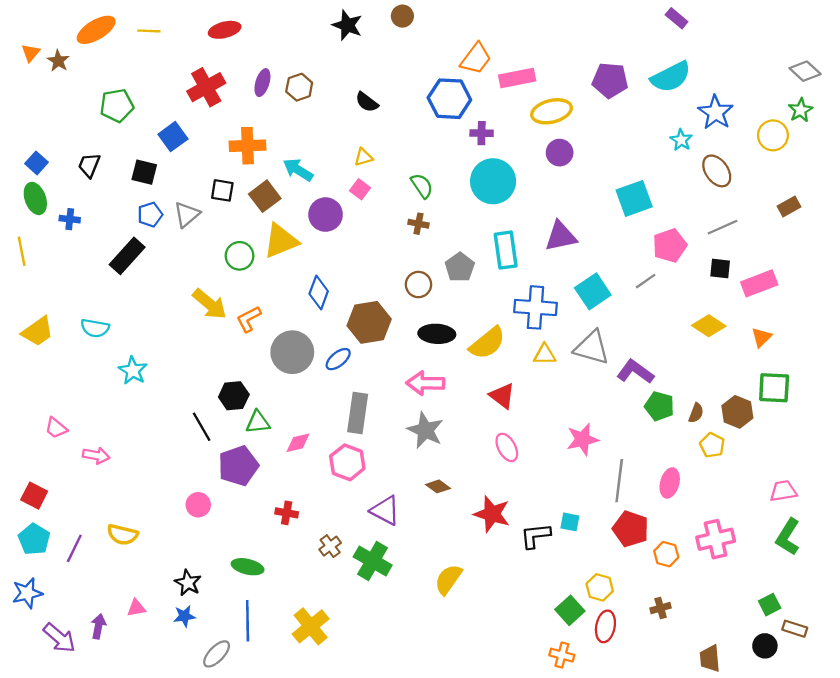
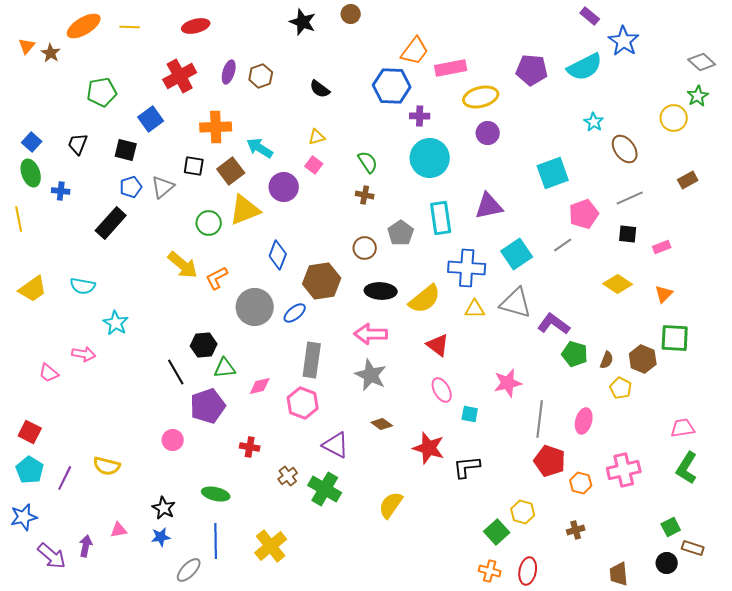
blue star: (716, 112) -> (624, 41), moved
pink rectangle: (759, 283) -> (662, 247), size x0.6
pink arrow: (96, 455) -> (84, 354), moved
cyan square: (570, 522) -> (470, 414), moved
red ellipse: (605, 626) -> (528, 571), moved

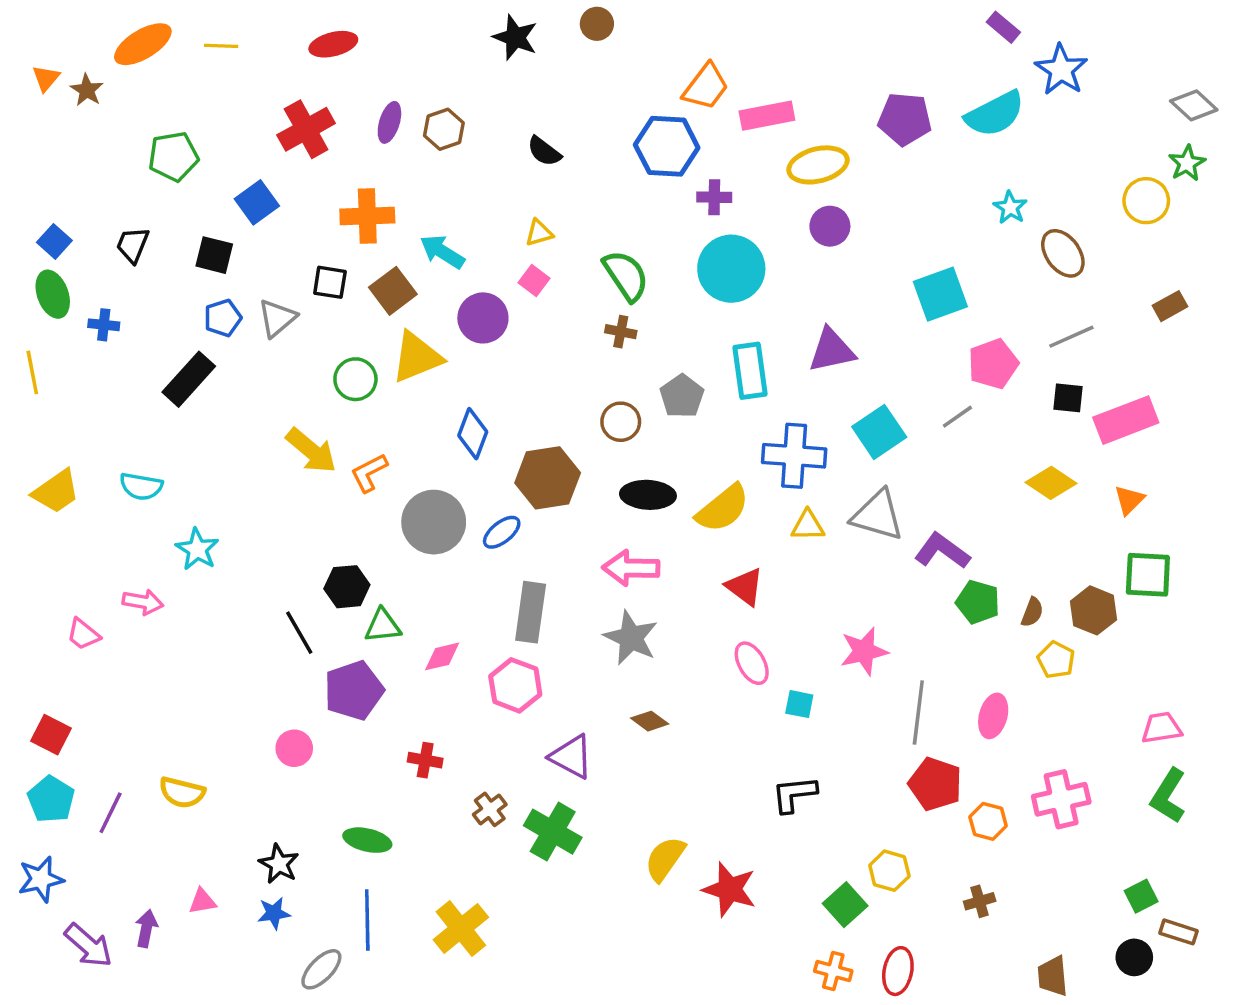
green semicircle: (368, 162) -> (626, 275), size x1.4
pink rectangle: (662, 247) -> (1126, 420), size x2.0
red star: (429, 448) -> (730, 889), moved

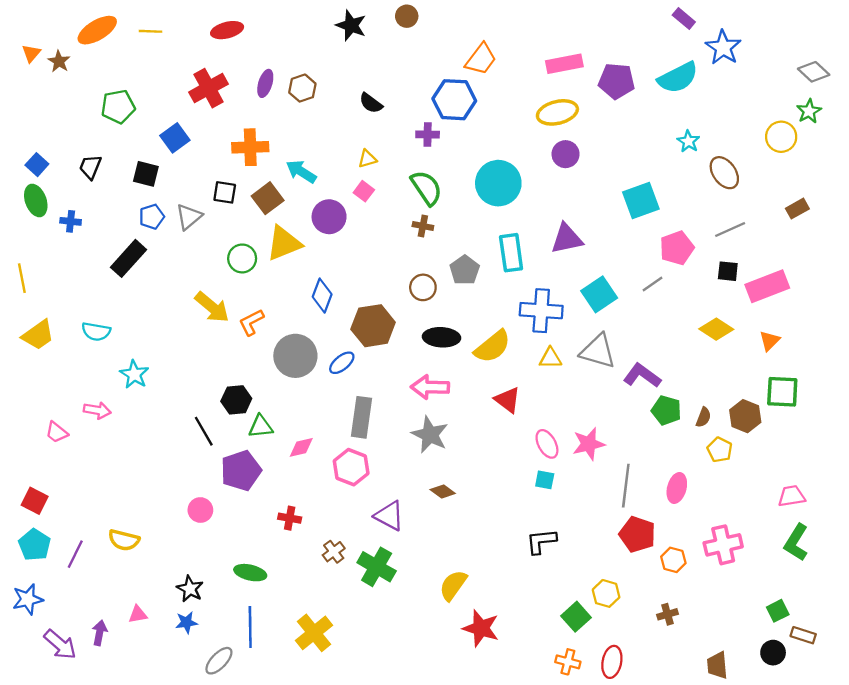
pink rectangle: (767, 116) -> (564, 64), moved
purple cross: (714, 197) -> (428, 134), moved
yellow line: (32, 372) -> (22, 278), moved
pink ellipse: (752, 663) -> (547, 444), moved
red star: (730, 889) -> (481, 628), moved

